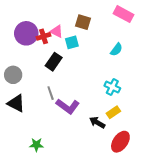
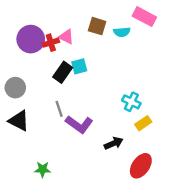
cyan square: (72, 42) -> (79, 66), moved
cyan semicircle: (116, 50) -> (122, 32), moved, turned 48
yellow rectangle: (113, 112) -> (143, 123), moved
black arrow: (97, 122) -> (114, 143), turned 126

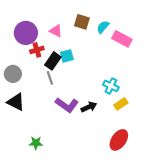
pink rectangle: (144, 17) -> (122, 39), moved
cyan semicircle: (122, 32) -> (103, 27), turned 136
red cross: (51, 43) -> (37, 50), moved
gray line: (59, 109) -> (50, 78), moved
black arrow: (114, 143) -> (89, 107), moved

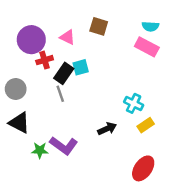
cyan semicircle: (103, 27) -> (150, 26), moved, turned -128
purple L-shape: (67, 105) -> (64, 146), moved
green star: (36, 143) -> (40, 150), moved

